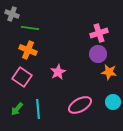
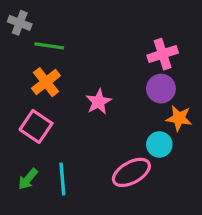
orange cross: (28, 50) -> (46, 82), turned 30
pink star: (58, 72) -> (99, 102), moved
cyan circle: (113, 102) -> (159, 144), moved

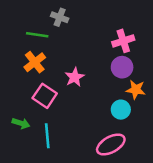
gray cross: (20, 23) -> (60, 17), moved
pink square: (36, 126) -> (45, 96), moved
pink ellipse: (131, 172) -> (111, 144), moved
green arrow: (28, 179) -> (21, 123), moved, turned -112

